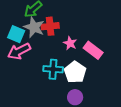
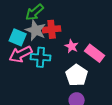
cyan cross: (53, 69) -> (41, 57), moved

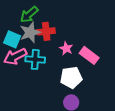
gray star: (36, 30) -> (30, 32), turned 30
white pentagon: (77, 75) -> (71, 77), turned 30

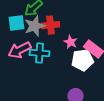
cyan square: (12, 39) -> (17, 23), moved, turned -30
white pentagon: (71, 77) -> (83, 60), moved

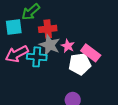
gray star: (35, 26) -> (50, 45), moved, turned -30

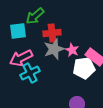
gray star: (50, 45) -> (54, 49), turned 30
cyan cross: (37, 57) -> (30, 73), moved, turned -30

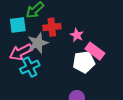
gray star: (54, 49) -> (38, 43), moved
pink star: (72, 50) -> (77, 35), moved

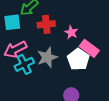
gray star: (38, 43) -> (47, 57), moved
white pentagon: (84, 62) -> (78, 59), turned -30

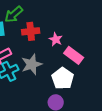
white pentagon: (78, 59) -> (63, 78), moved

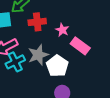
white pentagon: (63, 78) -> (57, 66), moved

